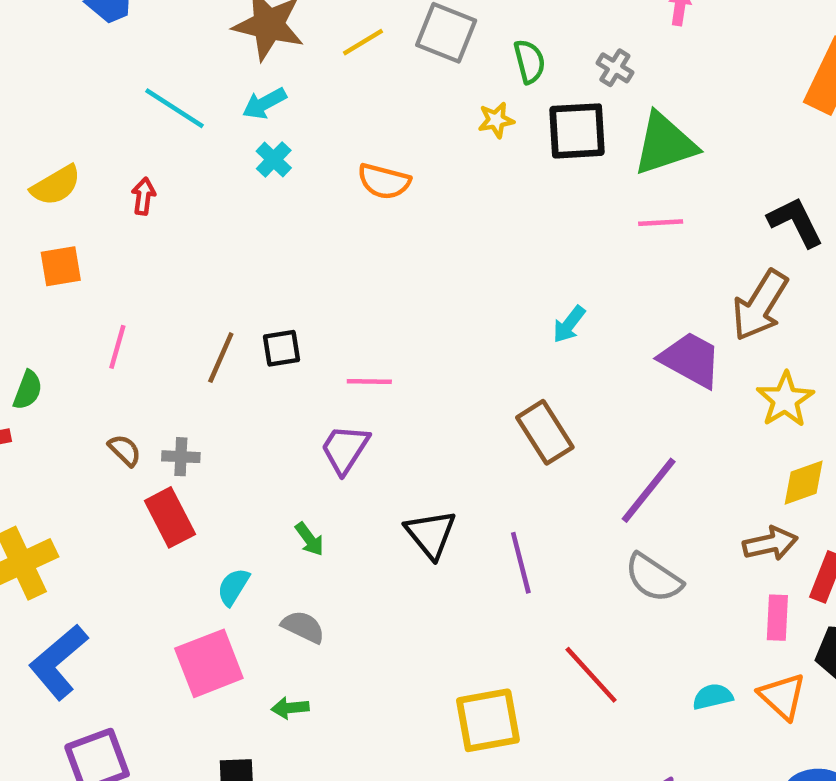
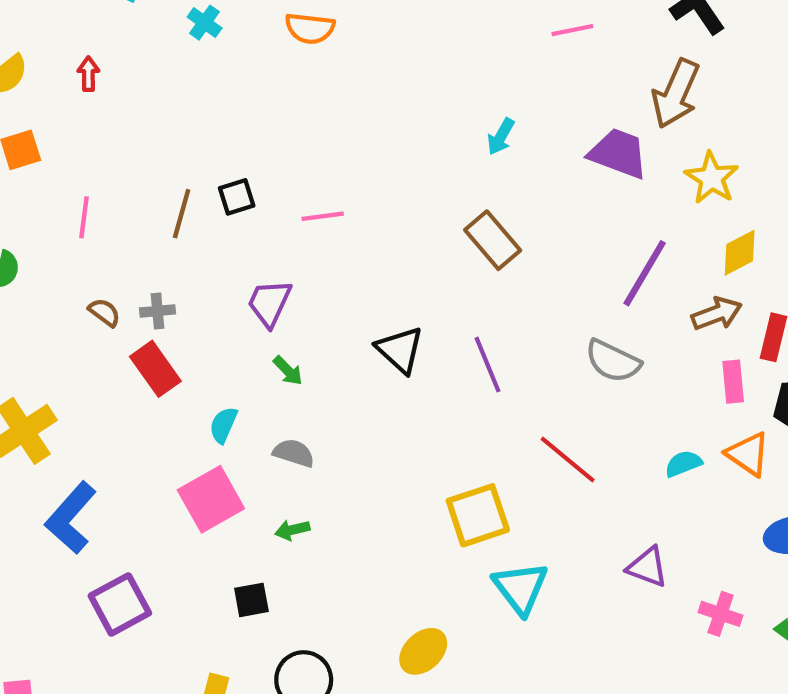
purple trapezoid: (345, 449) -> (269, 303), moved
purple line: (649, 490) -> (645, 273), moved

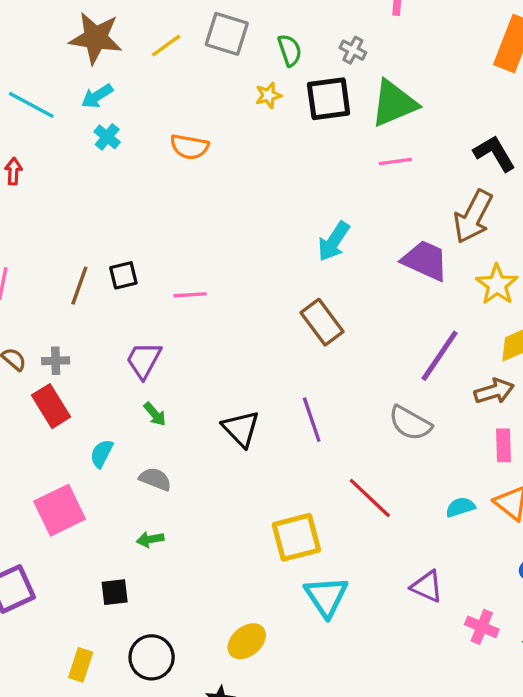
cyan arrow: (501, 137) -> (334, 241), size x1.4
black triangle: (400, 350) -> (241, 429), moved
pink square: (211, 499) -> (60, 510), moved

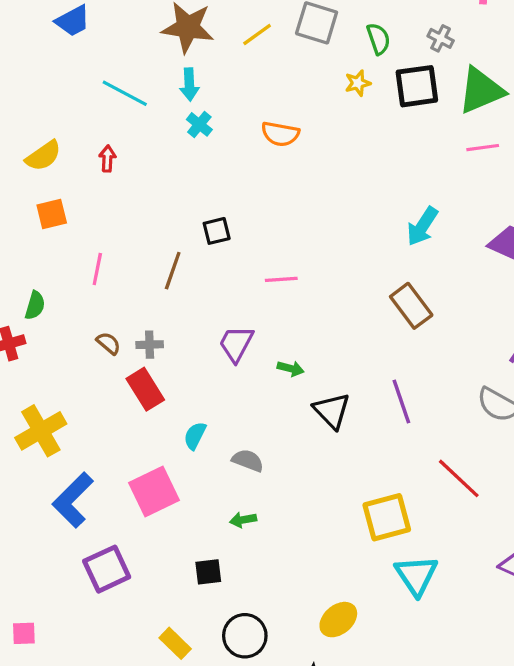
cyan arrow: (97, 96) -> (189, 84), turned -60
black square: (123, 275) -> (217, 231), moved
green arrow: (155, 414) -> (291, 369), moved, turned -35
yellow rectangle: (81, 665) -> (175, 643), turned -64

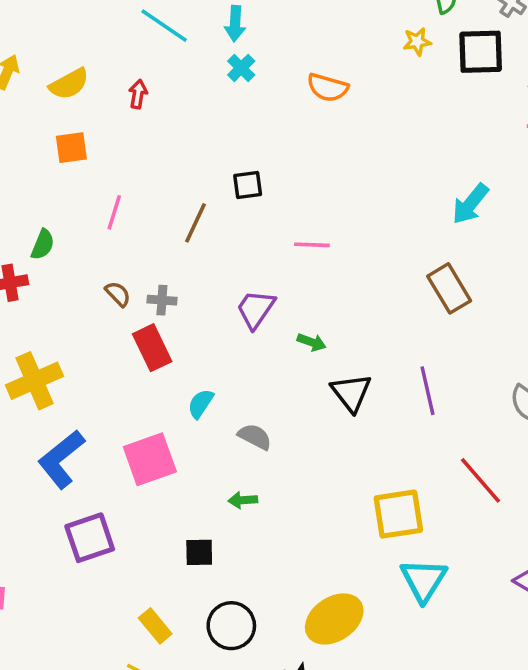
yellow ellipse: (338, 620) -> (334, 619), size x1.4

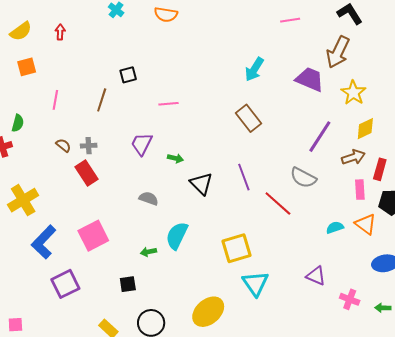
cyan semicircle: (201, 404) -> (177, 236), moved, size x1.6
gray semicircle: (255, 437) -> (149, 198), moved
red line: (481, 480) -> (278, 204), moved

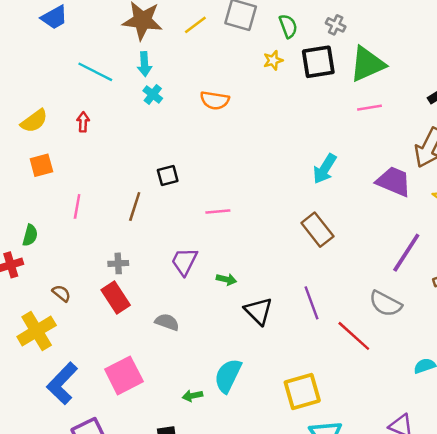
brown semicircle: (63, 145) -> (61, 293), moved
gray semicircle: (149, 198) -> (167, 322), moved

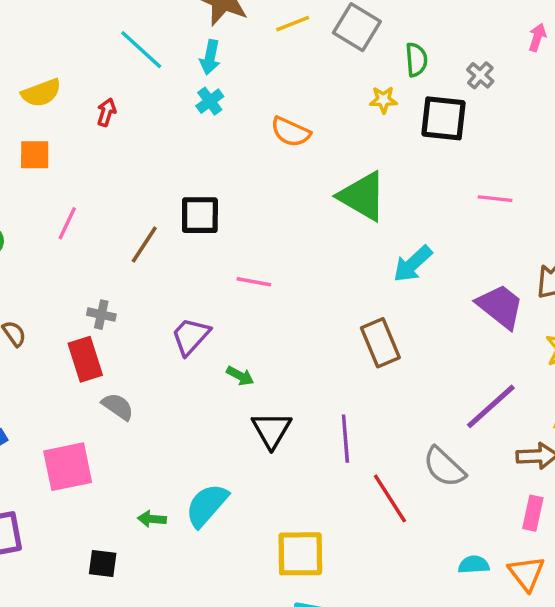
green triangle: (367, 64) -> (362, 196), moved, turned 39
black square: (168, 176) -> (200, 215), size x1.4
gray semicircle: (167, 322) -> (118, 407), moved

